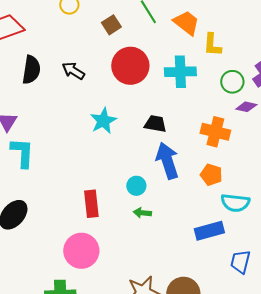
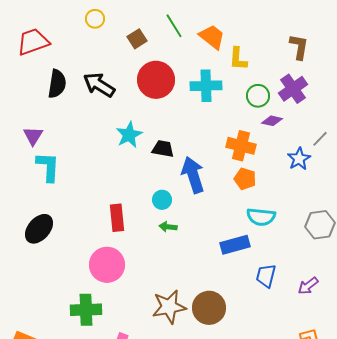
black arrow: (73, 71) -> (99, 85), size x1.4
black trapezoid: (155, 124) -> (163, 149), moved
orange pentagon: (211, 175) -> (245, 179), moved

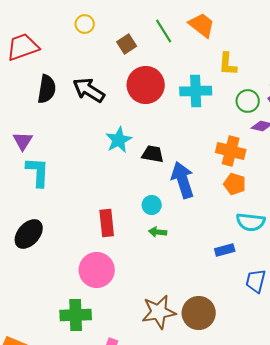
orange trapezoid: (212, 37) -> (202, 25), moved
blue rectangle: (235, 245) -> (225, 250), size x0.7

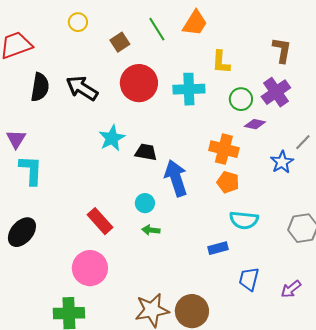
orange trapezoid: (202, 25) -> (195, 23), turned 84
red rectangle: (107, 223) -> (100, 221), turned -36

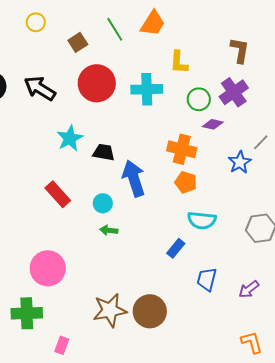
red rectangle: (100, 221) -> (58, 194), moved
blue rectangle: (218, 248) -> (176, 248), turned -36

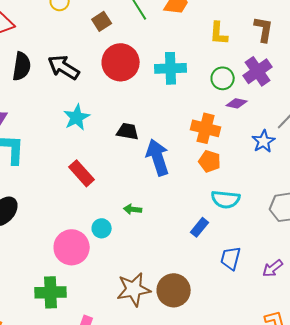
yellow L-shape: (179, 62) -> (219, 33), moved
cyan star: (70, 138) -> (77, 117), moved
cyan circle: (103, 203) -> (102, 228), moved

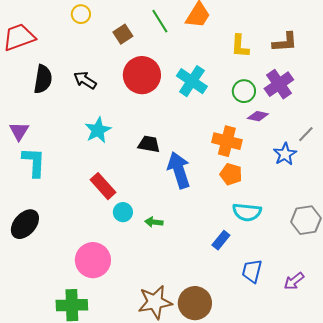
brown L-shape: (264, 29) -> (285, 42), turned 76
black arrow: (64, 67) -> (85, 80), size x0.7
cyan cross: (171, 68) -> (192, 81), turned 36
cyan circle: (102, 228) -> (123, 212), moved

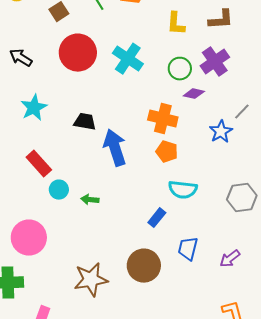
brown circle: (195, 303) -> (144, 266), moved

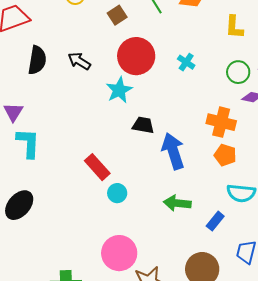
cyan cross: (128, 59) -> (186, 62), size x0.6
cyan star: (34, 108) -> (119, 90), moved
green arrow: (90, 200) -> (177, 203), moved, size x1.5
pink circle: (29, 238) -> (119, 253), moved

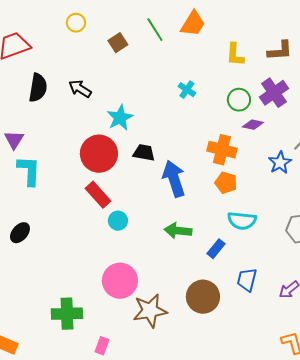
red circle: (136, 56) -> (99, 154), moved
black ellipse: (19, 205) -> (20, 233), size x0.7

